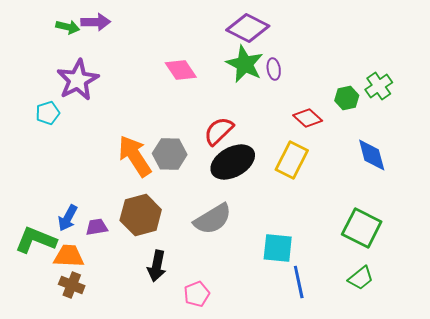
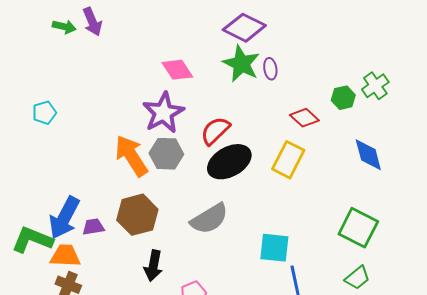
purple arrow: (96, 22) -> (92, 22), turned 68
purple star: (78, 80) -> (163, 113), moved
blue arrow: (68, 218) -> (64, 218), size x1.6

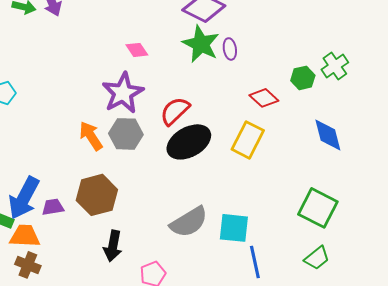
pink diamond: (177, 70) -> (137, 50), size x0.7
orange arrow: (131, 156) -> (91, 136), size x0.7
gray semicircle: (209, 219) -> (189, 222), moved

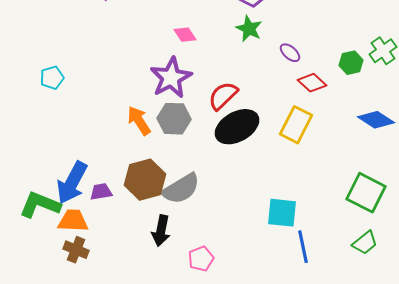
green star: (201, 44) -> (249, 29), size x0.7
purple ellipse: (230, 49) -> (290, 53), moved, turned -40
blue diamond: (328, 135) -> (376, 120), turned -42
gray semicircle: (189, 222) -> (181, 189), moved

